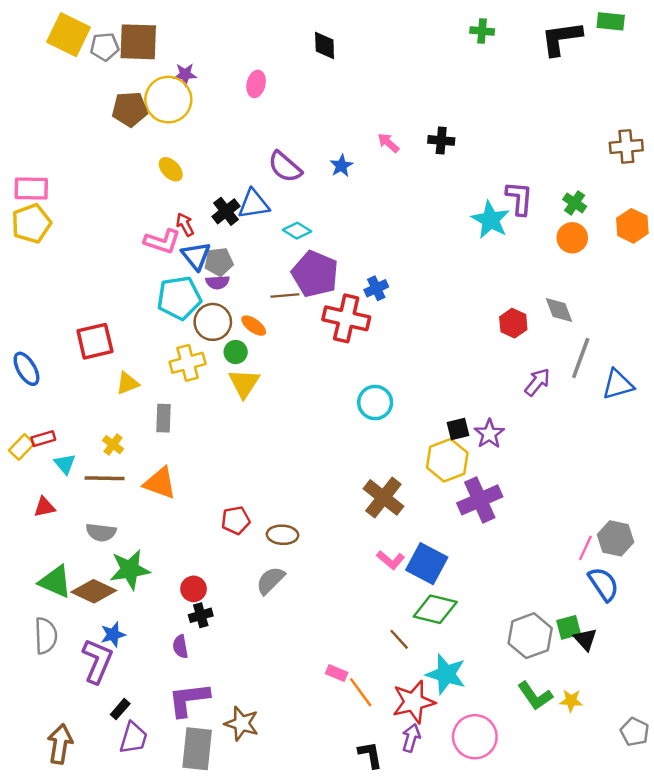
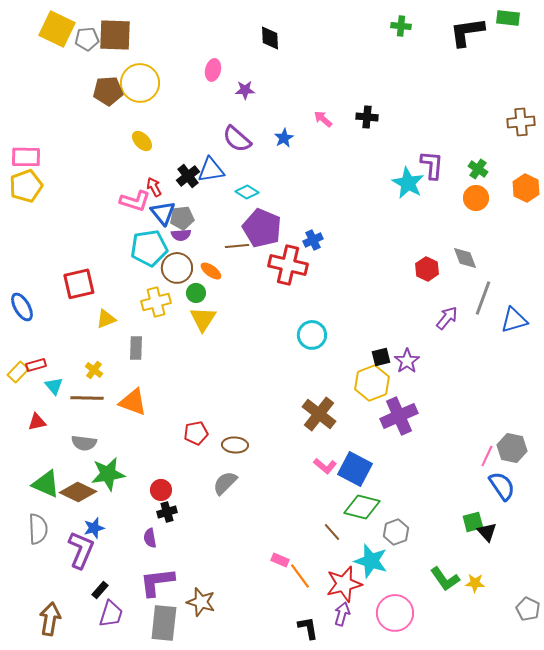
purple star: (185, 74) -> (245, 90), moved
gray hexagon: (530, 636) -> (396, 532), moved, size x0.7

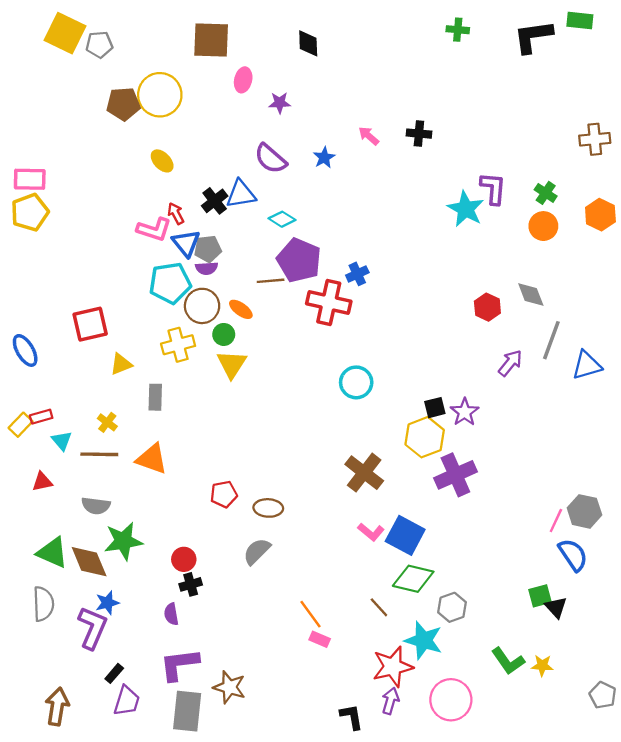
brown square: (115, 35) -> (211, 40), moved
brown diamond: (78, 492) -> (89, 562), turned 42
orange line: (300, 576) -> (310, 614), moved

